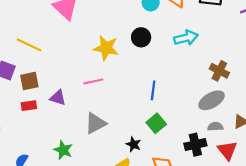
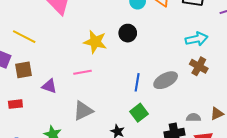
cyan arrow: (186, 38) -> (197, 39), moved
gray ellipse: (212, 100) -> (166, 80), moved
red rectangle: (29, 106) -> (15, 104), moved

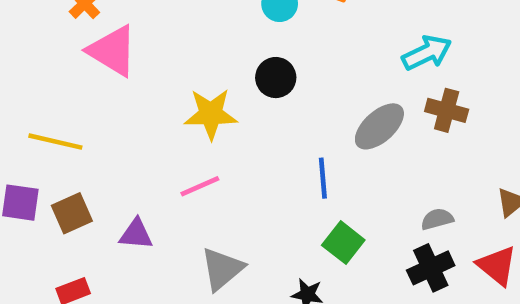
gray ellipse: (166, 80) -> (379, 126), moved
gray semicircle: (193, 118) -> (437, 219), moved

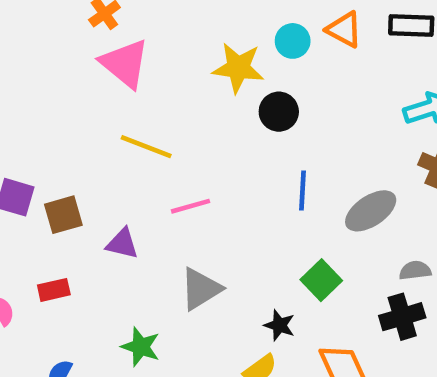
yellow star: (211, 114) -> (238, 68), moved
gray ellipse: (379, 126) -> (371, 211), moved
yellow line: (55, 142) -> (146, 147), moved
blue line: (323, 178) -> (302, 190), moved

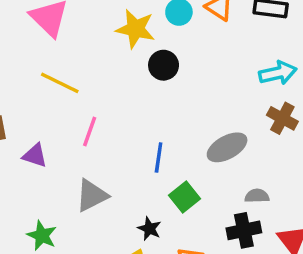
blue line: (302, 190) -> (159, 158), moved
pink line: (191, 206) -> (90, 131), turned -60

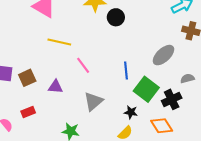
pink line: (90, 131) -> (83, 65), turned -42
green square: (185, 197) -> (146, 89), size x1.4
black cross: (244, 230) -> (172, 99), moved

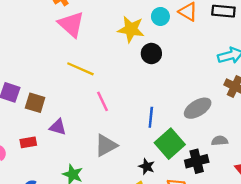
brown square: (27, 78) -> (35, 103), turned 30
purple triangle: (55, 87) -> (58, 127), moved

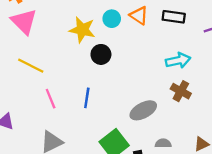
blue line: (151, 117) -> (87, 98), moved

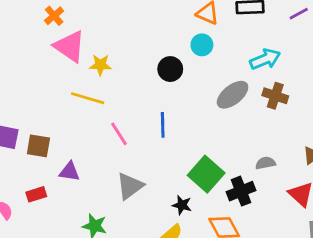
cyan circle: (112, 19) -> (202, 45), moved
yellow star: (82, 30) -> (100, 65), moved, size x0.7
gray ellipse: (143, 110) -> (233, 95), moved

